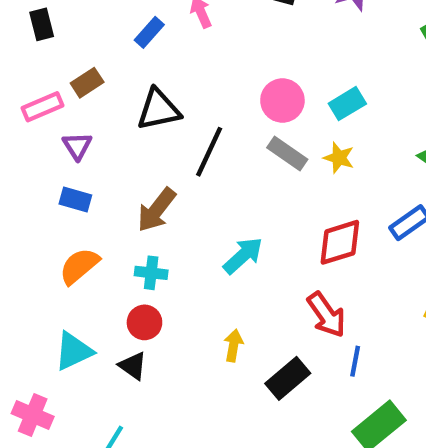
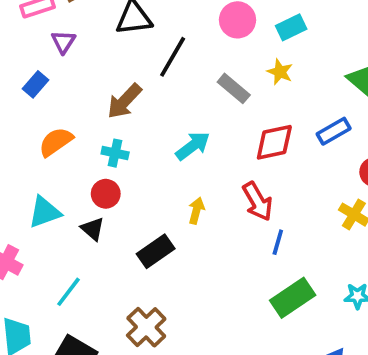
gray rectangle: (287, 154) -> (234, 88), moved
blue rectangle: (75, 200) -> (36, 84), moved, turned -70
yellow arrow: (233, 346) -> (196, 211), moved
black rectangle: (288, 378) -> (156, 251), moved

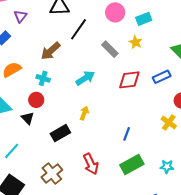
red arrow: (258, 201) -> (91, 164), moved

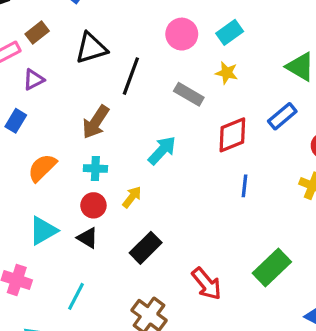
purple triangle: (20, 16) -> (34, 80), turned 40
yellow arrow: (84, 113) -> (132, 197), moved, turned 32
blue line: (127, 134) -> (244, 186), moved

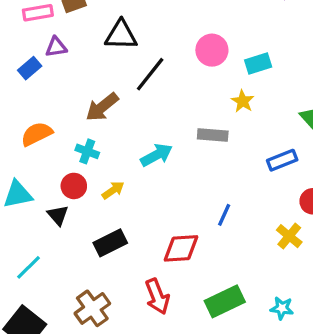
gray rectangle: (189, 94) -> (213, 135), moved, turned -44
blue rectangle: (16, 121) -> (30, 68), moved
red diamond: (232, 135) -> (181, 248), moved

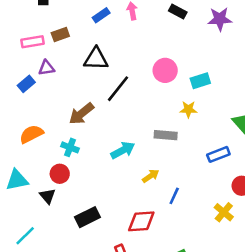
yellow star: (243, 101) -> (188, 109), turned -30
yellow arrow: (113, 190) -> (151, 176), moved

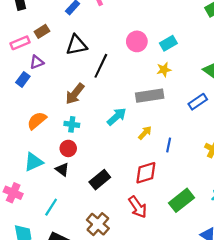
gray rectangle: (166, 135) -> (150, 96), size x1.4

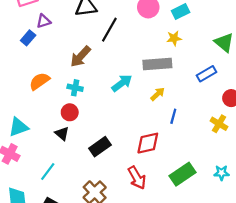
yellow arrow: (145, 133) -> (158, 94), moved
cyan triangle: (34, 162) -> (18, 127), moved

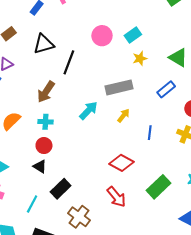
yellow star: (174, 38) -> (140, 58), moved
blue line: (173, 116) -> (150, 133), moved
red diamond: (148, 143) -> (122, 163), turned 50
black rectangle: (100, 147) -> (61, 189), moved

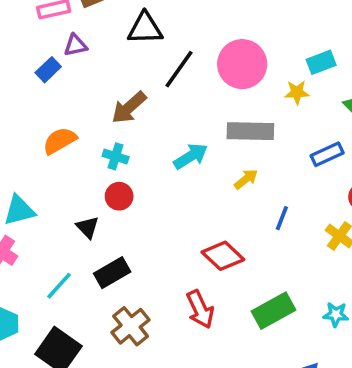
cyan rectangle: (133, 35) -> (321, 62), moved
pink circle: (102, 36) -> (242, 64), moved, size x1.4
red circle: (44, 146) -> (119, 196), moved

